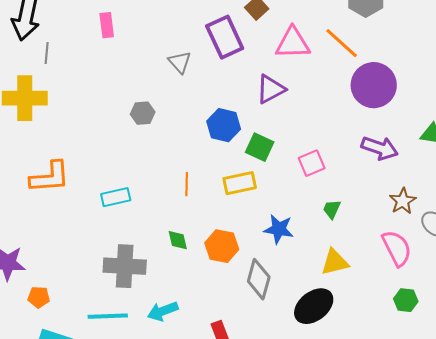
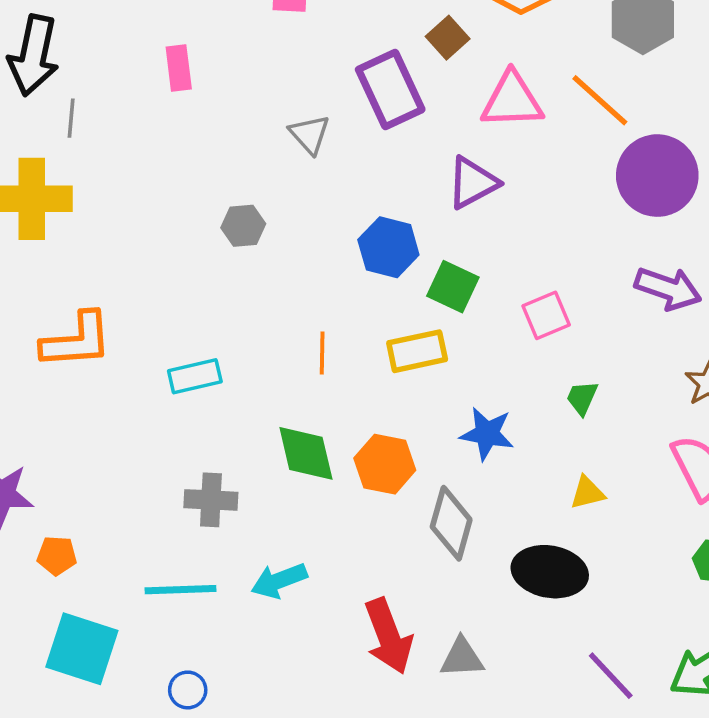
green diamond: (178, 240) -> (306, 453), size x1.6
yellow triangle: (335, 262) -> (587, 493), size x0.7
gray cross: (125, 266) -> (211, 500), size x0.7
black ellipse: (314, 306) -> (550, 572), turned 48

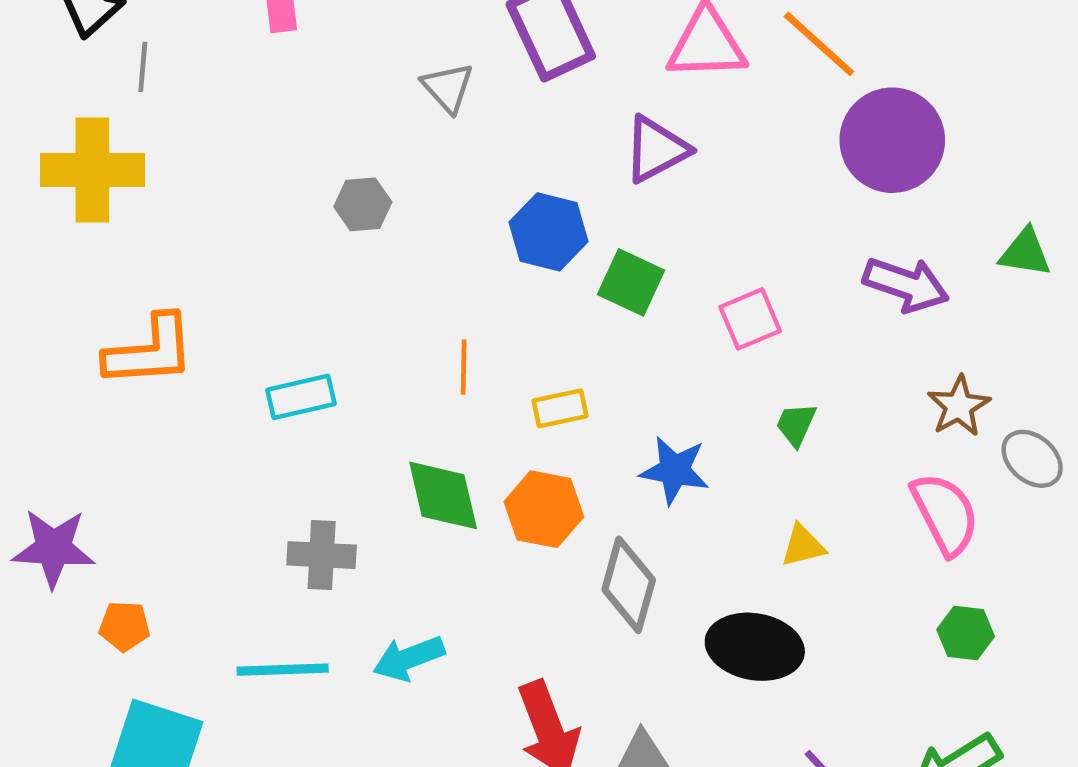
yellow rectangle: (417, 351) -> (560, 408), moved, size x0.7

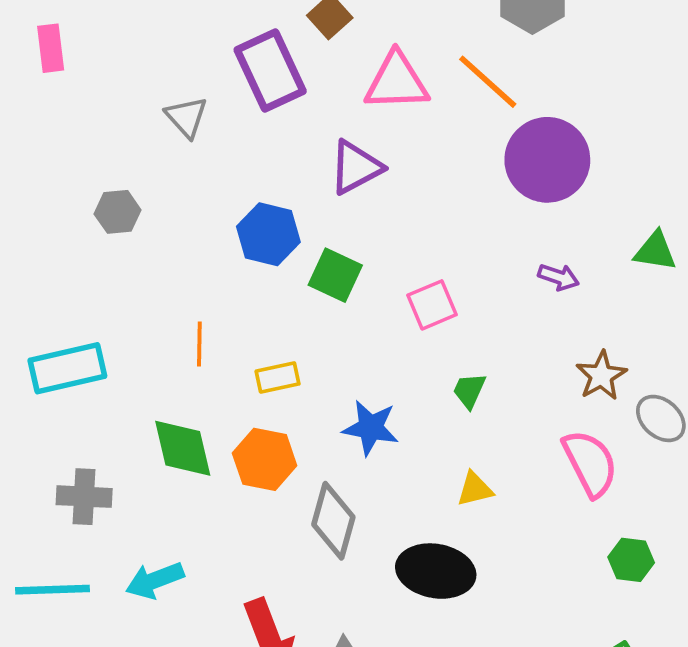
purple arrow: (906, 285) -> (559, 277), size x0.6
cyan rectangle: (301, 397) -> (67, 368), size x1.4
green hexagon: (966, 633) -> (631, 560), moved

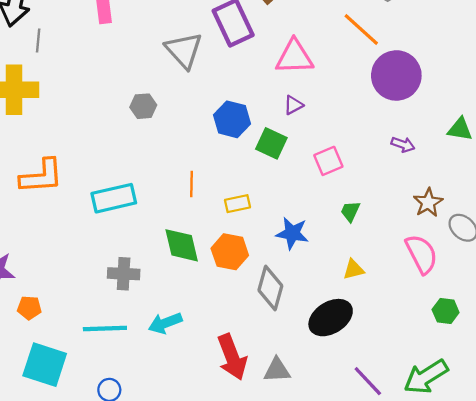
pink triangle: (397, 82) -> (294, 57), moved
gray triangle: (186, 117) -> (184, 50), size x1.5
purple triangle: (356, 167) -> (293, 105), moved, size x0.6
black ellipse: (436, 571) -> (331, 318), turned -42

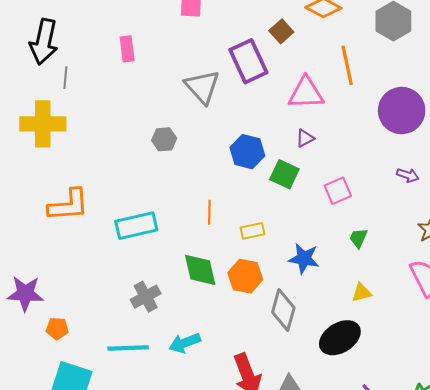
orange line: (361, 29) -> (347, 65), moved, turned 36
gray cross: (124, 274) -> (146, 297), turned -32

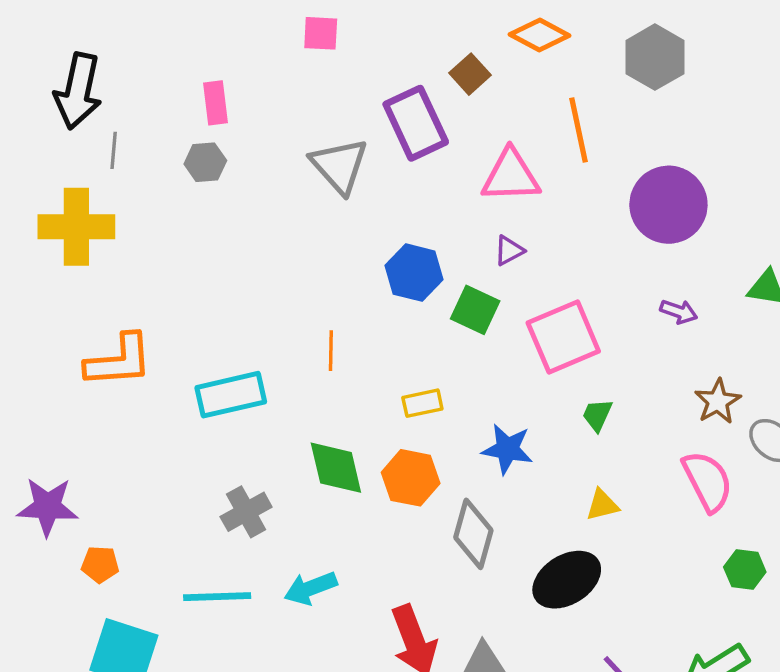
gray hexagon: (164, 139) -> (205, 162), moved
pink square: (338, 191) -> (563, 337), size x1.6
orange line: (209, 212) -> (331, 351), moved

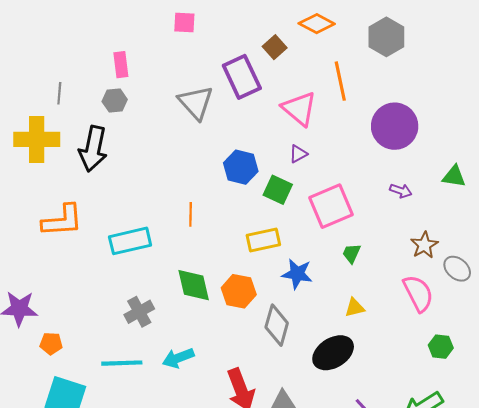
black arrow: (78, 91) -> (93, 149), moved
pink triangle: (511, 176) -> (299, 109), turned 42
yellow rectangle: (422, 403) -> (263, 240), moved, size x1.4

